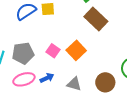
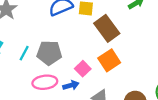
brown rectangle: (96, 19) -> (107, 28), moved
pink square: (53, 51) -> (83, 69), moved

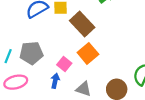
pink ellipse: (45, 82) -> (16, 82), moved
blue arrow: (71, 85) -> (55, 81), turned -56

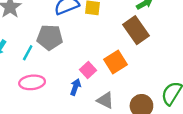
brown rectangle: (82, 24) -> (136, 30), moved
gray pentagon: (31, 53) -> (50, 37), moved

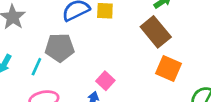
orange square: (116, 62) -> (168, 68), moved, turned -30

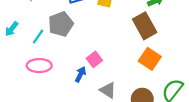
gray pentagon: (60, 48) -> (61, 24), turned -30

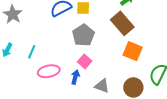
gray pentagon: (61, 24) -> (83, 35), moved
pink ellipse: (39, 66) -> (49, 71), moved

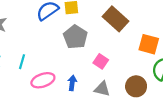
orange square: (133, 51) -> (149, 44), moved
pink square: (85, 61) -> (101, 61), moved

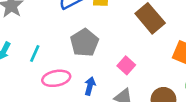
gray pentagon: (75, 37) -> (84, 43), moved

